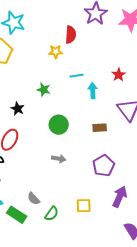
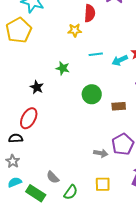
cyan arrow: (93, 91) -> (120, 60), moved, turned -112
green circle: (59, 125) -> (92, 94), moved
gray arrow: (59, 159) -> (101, 153), moved

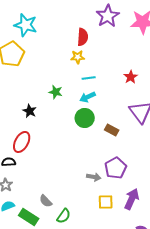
yellow star: (75, 30) -> (78, 57), moved
cyan arrow: (120, 60) -> (88, 97), moved
brown rectangle: (119, 106) -> (112, 130), turned 32
yellow square: (103, 184) -> (106, 202), moved

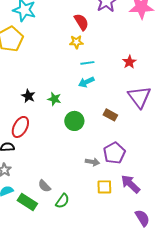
red semicircle: (83, 37) -> (81, 22), turned -36
green star: (56, 92) -> (54, 99), moved
green circle: (85, 118) -> (74, 121), moved
purple arrow: (132, 199) -> (130, 184), turned -70

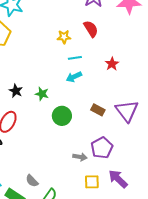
red semicircle: (81, 22) -> (91, 29), moved
red star: (129, 62) -> (112, 64), moved
purple triangle: (139, 97) -> (127, 111), moved

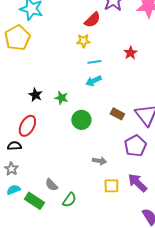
red semicircle: (91, 29) -> (92, 20), moved, turned 78
red star: (112, 64) -> (130, 53), moved
purple pentagon: (102, 148) -> (135, 146), moved

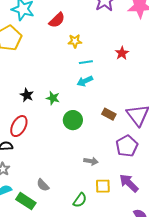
red semicircle: (92, 20) -> (57, 20), moved
green semicircle: (69, 200) -> (80, 200), moved

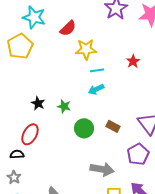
yellow star: (75, 41) -> (86, 49), size x1.5
brown rectangle: (109, 114) -> (113, 126), moved
gray arrow: (91, 161) -> (102, 169), size x1.6

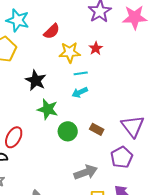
red star: (133, 61) -> (96, 48), moved
black star: (38, 103) -> (36, 80), moved, size x1.5
green star: (64, 106) -> (48, 109), size x1.5
gray arrow: (102, 169) -> (86, 172), turned -30

